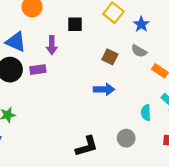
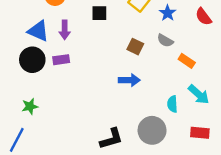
purple arrow: (52, 45) -> (65, 30), moved
gray circle: (126, 138) -> (152, 130), size x1.5

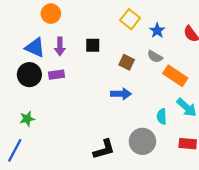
black square: (99, 13) -> (93, 45), moved
orange rectangle: (187, 61) -> (175, 76), size x1.5

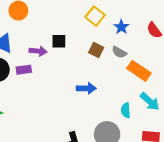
purple arrow: (60, 46) -> (38, 51), moved, turned -84
brown square: (127, 62) -> (96, 50), moved

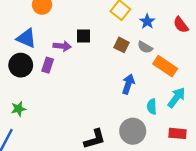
purple rectangle: (24, 70) -> (48, 65), turned -64
blue arrow: (86, 88) -> (128, 84), moved, turned -72
cyan arrow: (150, 101) -> (176, 98), turned -95

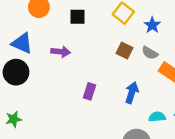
black square: (83, 36) -> (77, 17), moved
purple rectangle: (48, 65) -> (90, 91), moved
cyan semicircle: (152, 107) -> (157, 117), turned 88

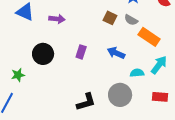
black circle: (16, 72) -> (43, 54), moved
blue arrow: (132, 93) -> (116, 53), turned -84

